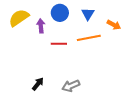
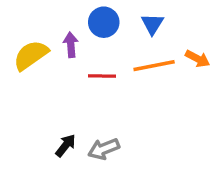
yellow semicircle: (19, 18) -> (31, 55), moved
orange arrow: (114, 25) -> (197, 59), moved
gray arrow: (71, 86) -> (104, 149), moved

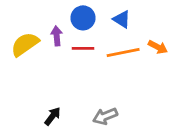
blue triangle: (152, 24) -> (122, 19), turned -30
red line: (102, 76) -> (83, 48), moved
gray arrow: (104, 149) -> (105, 116), moved

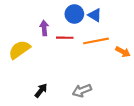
blue circle: (83, 18) -> (74, 14), moved
yellow semicircle: (25, 44) -> (19, 50), moved
orange arrow: (158, 47) -> (123, 52), moved

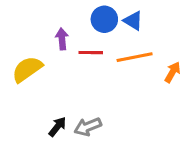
orange arrow: (123, 52) -> (172, 72), turned -88
gray arrow: (82, 91) -> (88, 127), moved

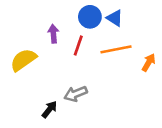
red line: (91, 53) -> (78, 45), turned -72
gray arrow: (88, 127) -> (76, 94), moved

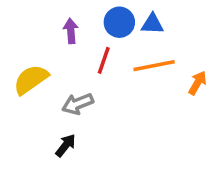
blue triangle: (115, 18) -> (152, 24), turned -30
purple arrow: (53, 34) -> (71, 31), moved
gray arrow: (76, 94) -> (78, 104), moved

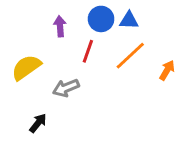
orange line: (154, 66) -> (130, 56), turned -32
black arrow: (66, 145) -> (38, 123), moved

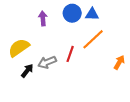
red line: (88, 51) -> (70, 54), moved
orange arrow: (167, 70) -> (119, 62), moved
black arrow: (38, 123) -> (27, 71), moved

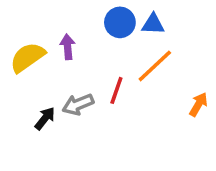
purple arrow: (43, 18) -> (68, 47), moved
yellow semicircle: (19, 48) -> (27, 57), moved

